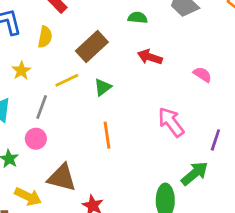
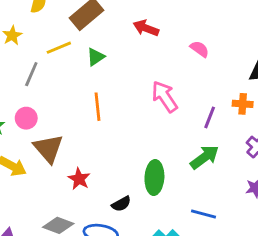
pink circle: (36, 139) -> (26, 118), moved
green arrow: (195, 173) -> (205, 157), moved
brown triangle: (62, 178) -> (48, 148), turned 32

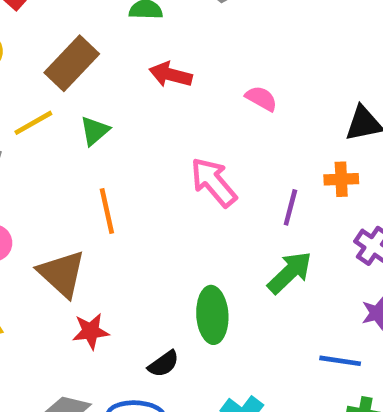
brown triangle: (48, 148) -> (62, 274), moved
red star: (79, 179) -> (91, 331), turned -30
blue line: (204, 214) -> (340, 361), moved

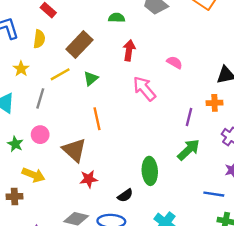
red arrow: (171, 75) -> (129, 50), turned 84
pink arrow: (214, 182) -> (144, 89), moved

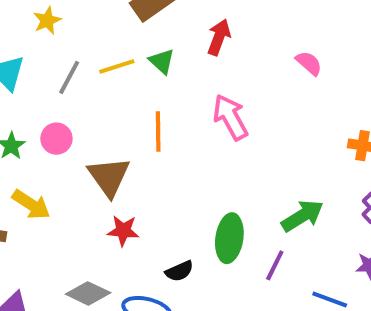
red arrow: (129, 50) -> (219, 37), moved
yellow line: (60, 74) -> (117, 66), moved
green triangle: (91, 78) -> (162, 61), turned -49
pink arrow: (144, 89) -> (230, 117), moved
purple line: (189, 117) -> (275, 265), moved

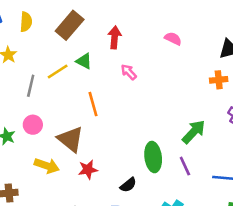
pink arrow: (230, 117) -> (129, 72), moved, size x0.6
yellow arrow: (31, 205) -> (47, 166), moved
purple line: (275, 265) -> (185, 166), turned -36

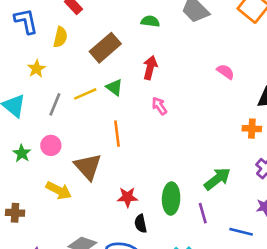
pink semicircle: (173, 39) -> (225, 72), moved
red star: (88, 170) -> (127, 197), moved
black semicircle: (128, 185) -> (141, 224), turned 108

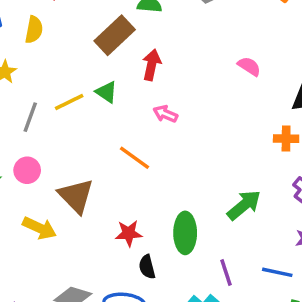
brown rectangle: (105, 48) -> (115, 35), moved
pink arrow: (159, 106) -> (165, 114), turned -30
orange line: (117, 134) -> (134, 158), moved, turned -45
purple line: (203, 213) -> (226, 273), moved

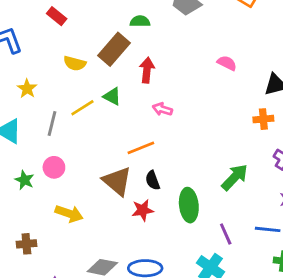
yellow semicircle: (34, 30) -> (75, 63), moved, turned 100
orange line: (134, 158) -> (141, 148), turned -52
brown triangle: (76, 196) -> (117, 181), moved
black semicircle: (147, 267) -> (153, 180), moved

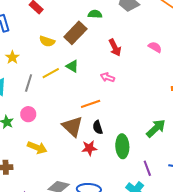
red arrow: (147, 70) -> (115, 48), moved, turned 144

